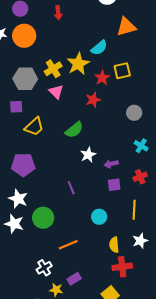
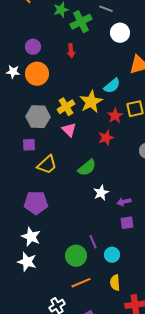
purple line: (71, 188) -> (93, 242), moved
green circle: (43, 218) -> (76, 256), moved
yellow semicircle: (114, 245) -> (115, 283), moved

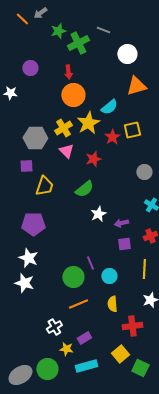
white circle: (120, 33) -> (127, 54), moved
orange circle: (37, 74) -> (73, 95), moved
red star: (106, 138) -> (93, 159), moved
yellow trapezoid: (47, 165) -> (44, 186), turned -30

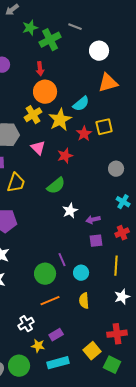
yellow cross: (63, 128) -> (33, 115), moved
red cross: (132, 326) -> (117, 334), moved

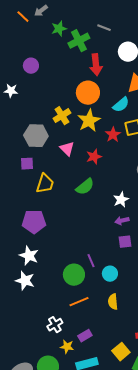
red arrow: (40, 69) -> (96, 65), moved, size x1.5
orange circle: (45, 92) -> (88, 93), moved
cyan semicircle: (81, 104) -> (121, 105), moved
white star: (70, 211) -> (121, 200), moved

